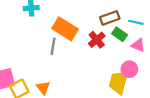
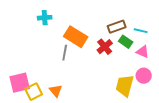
pink circle: (129, 69) -> (144, 76), moved

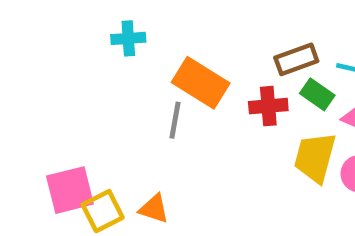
red cross: (105, 47) -> (268, 106), turned 35
yellow trapezoid: (125, 86) -> (315, 157), moved
orange triangle: (56, 91) -> (154, 209), turned -32

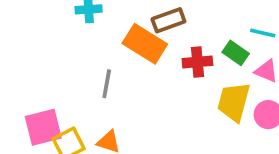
brown rectangle: (296, 59) -> (168, 20), moved
gray line: (175, 120) -> (107, 84), moved

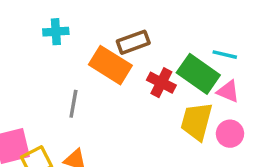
green rectangle: (236, 53) -> (198, 74), size x1.6
red cross: (197, 62) -> (161, 83), turned 32

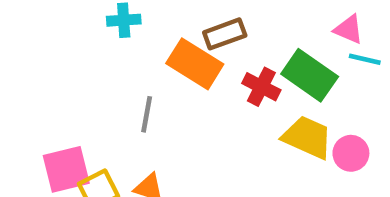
cyan line: (225, 55) -> (365, 59), moved
pink triangle: (228, 91) -> (349, 29), moved
yellow trapezoid: (197, 121) -> (307, 137), turned 99

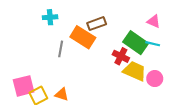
cyan line: (365, 59) -> (153, 44), moved
red cross: (261, 87) -> (121, 56), moved
gray line: (147, 114) -> (61, 49), moved

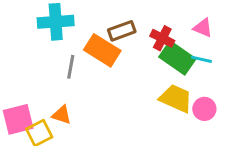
cyan cross: (50, 17) -> (56, 22), size x1.6
red cross: (121, 56) -> (162, 38), moved
orange triangle: (62, 94) -> (62, 115), moved

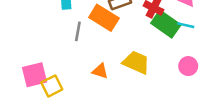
yellow trapezoid: (176, 98) -> (136, 62), moved
orange triangle: (62, 115) -> (100, 71), moved

